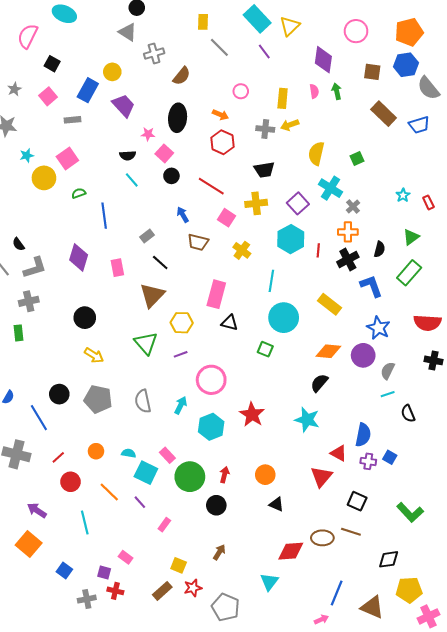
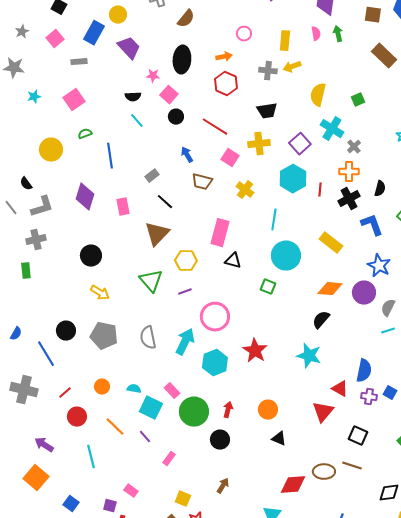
orange arrow: (220, 115) -> (224, 57), turned -35
yellow circle: (44, 178) -> (51, 150), moved
cyan arrow: (181, 405) -> (185, 342), size x1.5

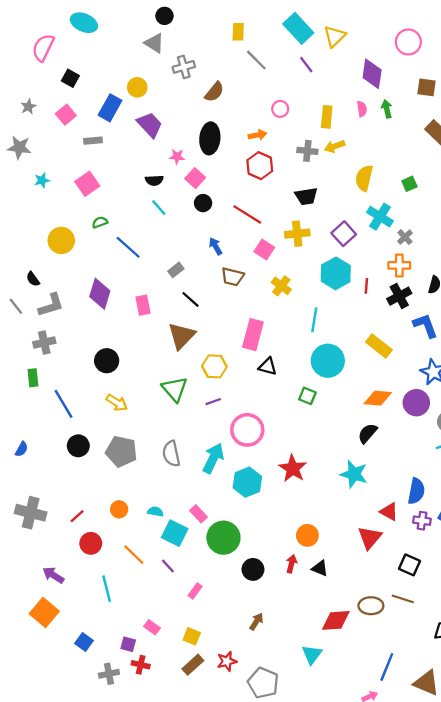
blue line: (110, 156) -> (128, 247), turned -40
blue line: (46, 354) -> (64, 404), moved
red arrow: (228, 410) -> (292, 564), moved
yellow square: (183, 499) -> (192, 636), moved

